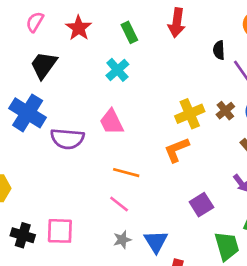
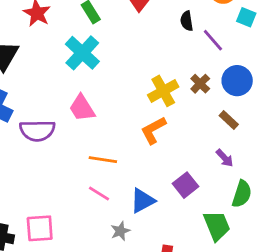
cyan cross: (117, 70) -> (82, 53), size x1.4
gray star: (122, 240) -> (120, 231), moved
blue triangle: (156, 242) -> (143, 201), moved, turned 40

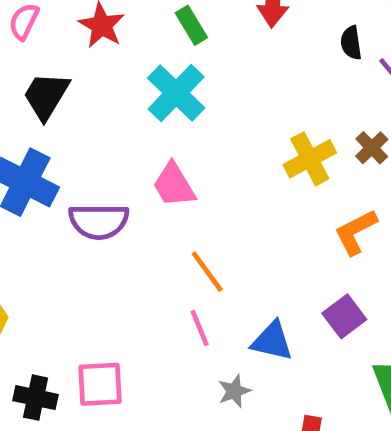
orange L-shape: (153, 130) -> (356, 232), moved
orange line: (103, 160) -> (207, 272), turned 44
pink line: (99, 193) -> (200, 328), turned 35
blue triangle: (143, 201) -> (272, 341), turned 40

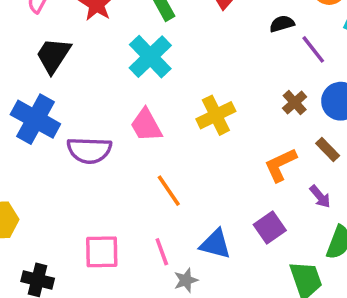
black semicircle: (351, 43) -> (282, 24), turned 80
yellow cross: (310, 159) -> (216, 115), moved
pink line: (200, 328) -> (162, 252), moved
pink square: (100, 384) -> (102, 252), moved

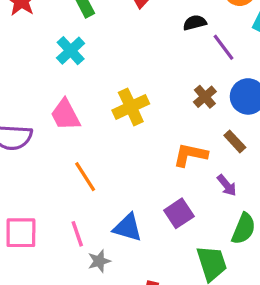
cyan cross: (150, 57) -> (71, 51), size x0.7
orange L-shape: (280, 165) -> (190, 155), turned 36

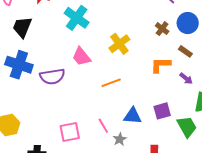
cyan cross: (71, 51) -> (77, 18), size x1.4
orange line: (85, 177) -> (111, 83), moved, turned -66
purple square: (179, 213) -> (162, 111), moved, turned 30

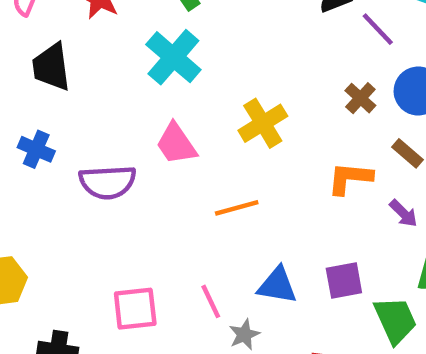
black trapezoid: (22, 27) -> (51, 67), turned -35
blue cross: (19, 65) -> (36, 149), size x0.6

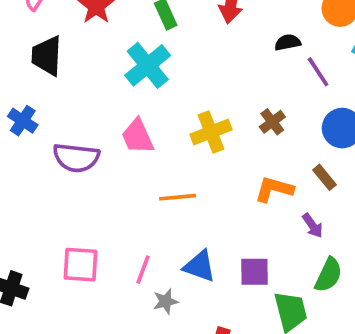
brown cross: (360, 98) -> (272, 122), moved
pink line: (211, 301) -> (143, 270), turned 36

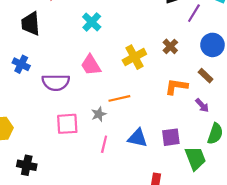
cyan cross: (148, 65) -> (92, 22), size x0.7
purple line: (318, 72) -> (194, 13), turned 72
pink square: (80, 265) -> (67, 124), moved
gray star: (166, 301) -> (99, 114), moved

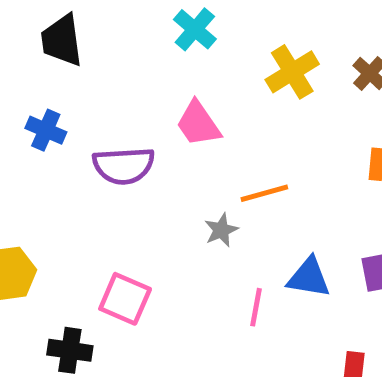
yellow cross: (134, 57) -> (292, 72), moved
pink square: (67, 124) -> (125, 299), moved, turned 30
pink line: (104, 144) -> (256, 307), moved

